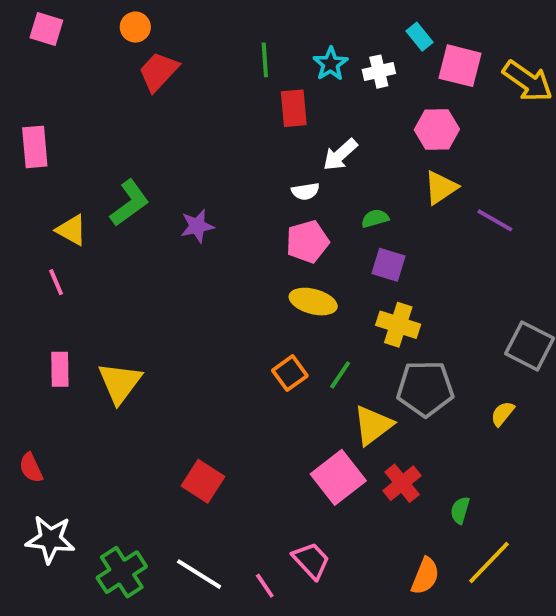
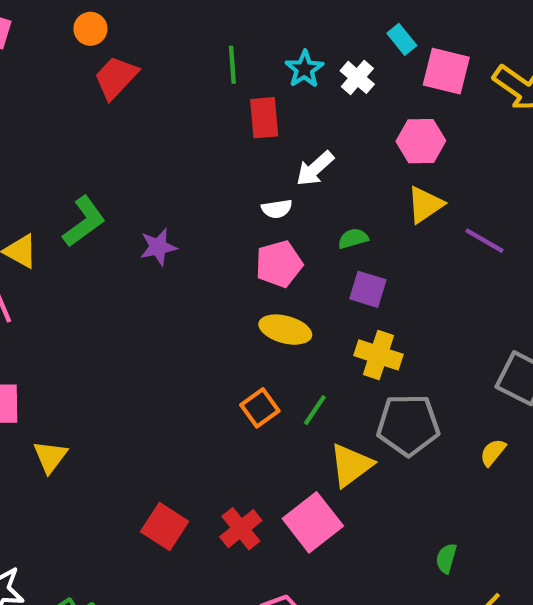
white cross: (379, 72) -> (357, 77), turned -36
yellow triangle: (120, 383) -> (50, 457), moved, size x0.7
red cross: (402, 483) -> (241, 529), moved

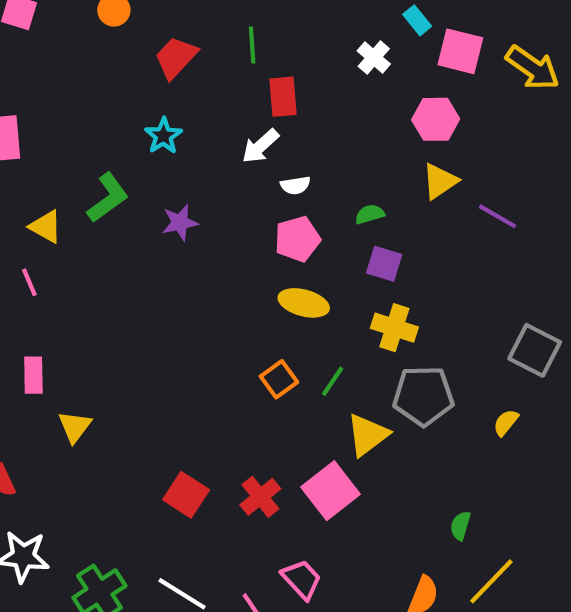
cyan star: (304, 69) -> (163, 136), moved
red trapezoid: (116, 77) -> (176, 57), moved
white arrow: (315, 169) -> (260, 146), moved

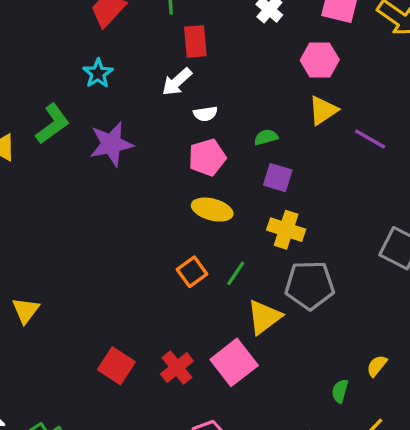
purple star: (180, 222) -> (111, 144), size x1.5
yellow semicircle: (506, 423) -> (377, 366), moved

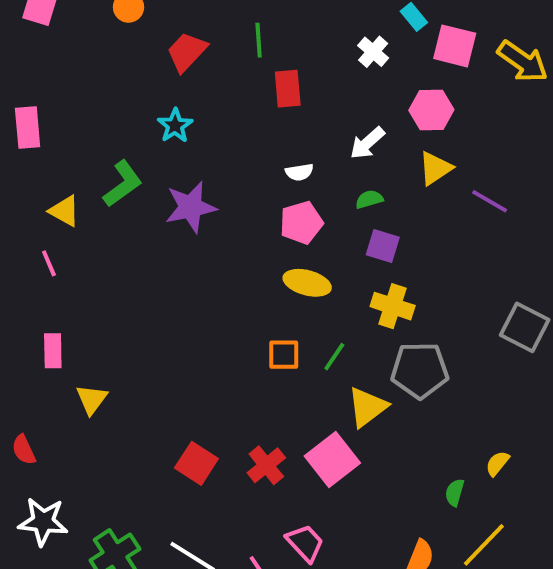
white arrow: (177, 82) -> (367, 143), moved
orange square: (192, 272) -> (284, 355), turned 36

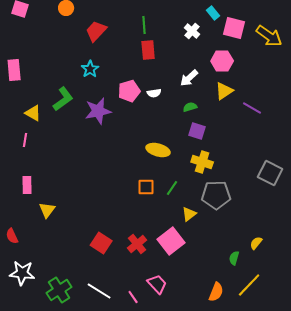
green line: (259, 40) -> (144, 25), moved
pink pentagon: (301, 223) -> (129, 91), moved
pink line: (49, 263) -> (25, 140), turned 32
yellow triangle: (367, 407) -> (189, 214), size x0.7

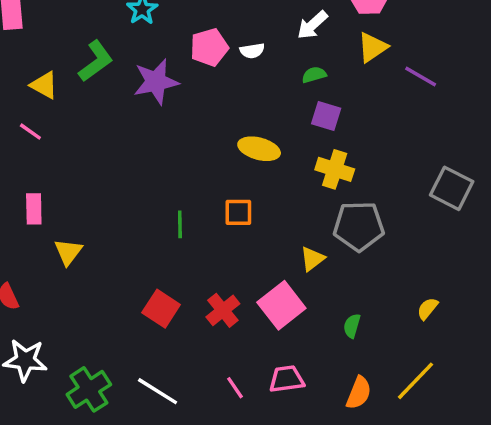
pink line: (25, 140) -> (30, 132), turned -64
green line: (172, 188) -> (180, 224), moved, turned -35
green semicircle: (234, 258) -> (352, 326), moved
pink trapezoid: (157, 284) -> (287, 379), moved, turned -55
pink line: (133, 297) -> (235, 388), moved

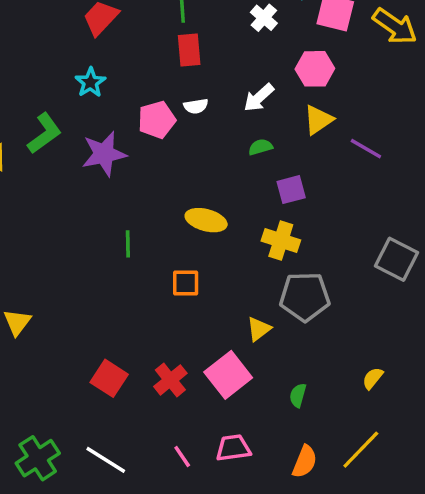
white semicircle: (252, 51) -> (196, 106), moved
purple square: (326, 116) -> (291, 190), moved, turned -32
green line: (180, 224) -> (128, 244), moved

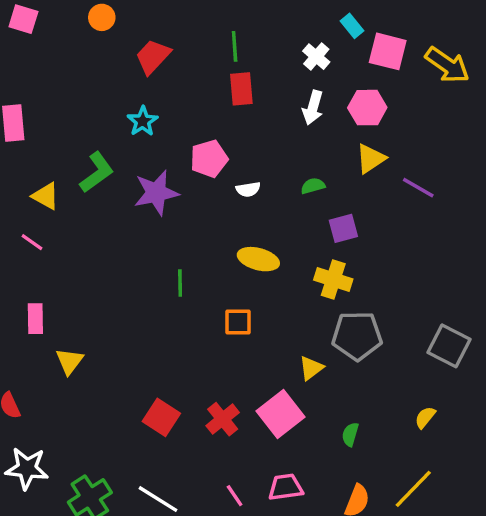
white arrow: (259, 98) -> (313, 108), moved, turned -32
white semicircle: (196, 106) -> (248, 189), moved
gray square: (396, 259) -> (449, 346), moved

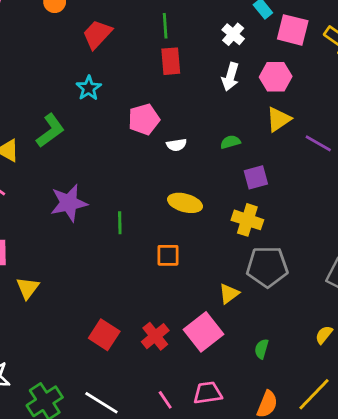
purple star: (156, 193) -> (69, 203), moved

